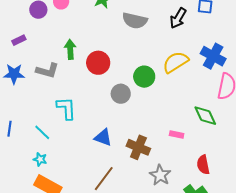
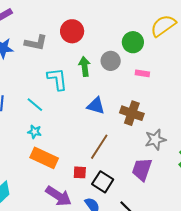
green arrow: (70, 49) -> (85, 66), moved
red circle: (98, 63) -> (72, 31), moved
pink rectangle: (177, 134) -> (142, 73), moved
gray star: (160, 175) -> (155, 140), turned 30

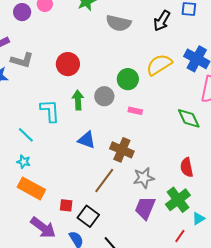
gray L-shape: (36, 43) -> (22, 60), moved
brown line: (99, 147) -> (104, 181), moved
purple trapezoid: (142, 169) -> (145, 208), moved

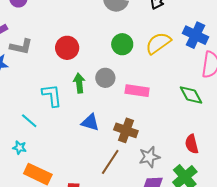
green circle: (128, 79) -> (122, 44), moved
pink rectangle: (135, 111) -> (137, 91), size x1.6
cyan star: (24, 162) -> (20, 148), moved

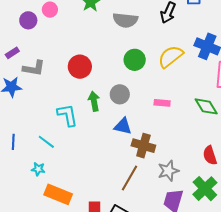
pink rectangle: (137, 91) -> (162, 103), moved, size x0.7
blue triangle: (90, 122) -> (123, 126), moved

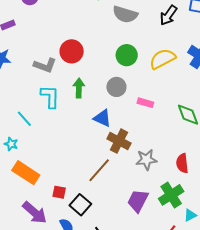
gray L-shape: (34, 68) -> (45, 65), moved
gray circle: (120, 94) -> (116, 87), moved
gray star: (168, 171) -> (146, 160), moved

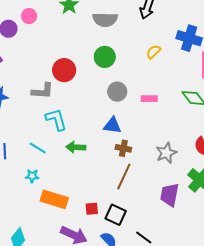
green circle: (127, 55) -> (105, 57), moved
yellow semicircle: (163, 59) -> (154, 52), size x0.6
green arrow: (79, 88) -> (76, 147), moved, turned -72
brown cross: (119, 141) -> (123, 148), moved, size x0.7

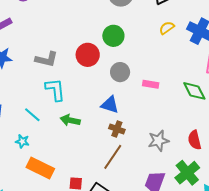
yellow semicircle: (154, 52) -> (167, 28), moved
red circle: (64, 70) -> (88, 55), moved

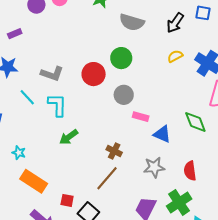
pink rectangle: (151, 84) -> (141, 117), moved
blue triangle: (110, 105) -> (162, 134), moved
cyan line: (32, 115) -> (27, 97), moved
green arrow: (70, 120) -> (69, 137), turned -54

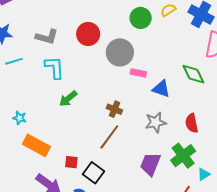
green circle: (121, 58) -> (141, 18), moved
gray circle: (124, 95) -> (120, 52), size x1.4
cyan line: (27, 97) -> (14, 61), moved, turned -60

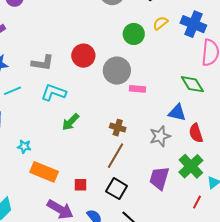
cyan L-shape: (54, 67) -> (54, 93), turned -60
blue triangle: (161, 89) -> (177, 113), moved
black square: (94, 173) -> (117, 189), moved

